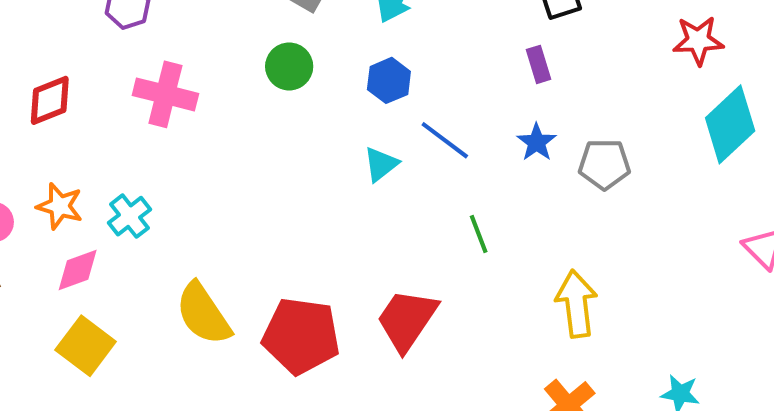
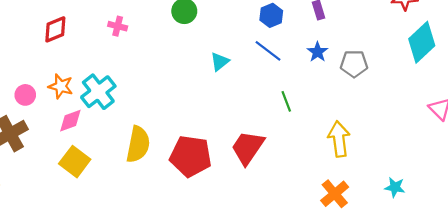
blue hexagon: (389, 80) -> (271, 15), moved
pink cross: (165, 94) -> (118, 26), size x0.6
cyan triangle: (381, 164) -> (220, 62), moved
cyan cross: (130, 216) -> (98, 92), size x1.5
yellow semicircle: (203, 314) -> (138, 144), turned -135

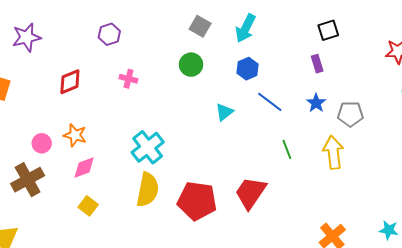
blue hexagon: (271, 15) -> (248, 69), moved
cyan cross: (98, 92) -> (148, 147), moved
yellow arrow: (339, 139) -> (333, 152), moved
yellow square: (75, 162) -> (88, 206), size x0.7

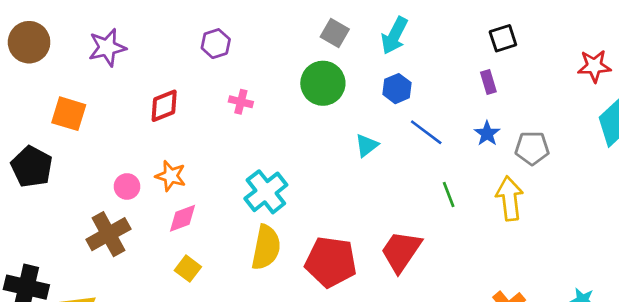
green circle: (191, 65) -> (323, 83), size x1.4

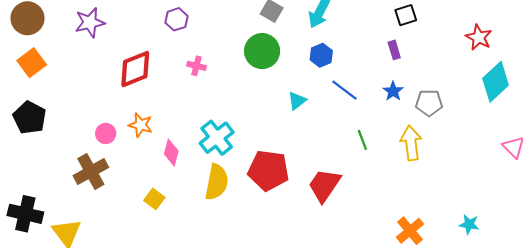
red star: (594, 66) -> (479, 37), turned 30
red diamond: (164, 106) -> (135, 69), size x1.4
orange square: (69, 114) -> (32, 63), moved, turned 36
pink diamond: (183, 218) -> (171, 152), moved, turned -55
red pentagon: (331, 262) -> (268, 170), moved

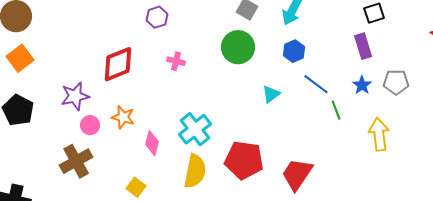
purple star: (90, 23) -> (75, 96), moved
purple rectangle: (394, 50) -> (363, 46), size x1.4
gray pentagon: (429, 103) -> (396, 82), moved
green line: (362, 140) -> (336, 110), moved

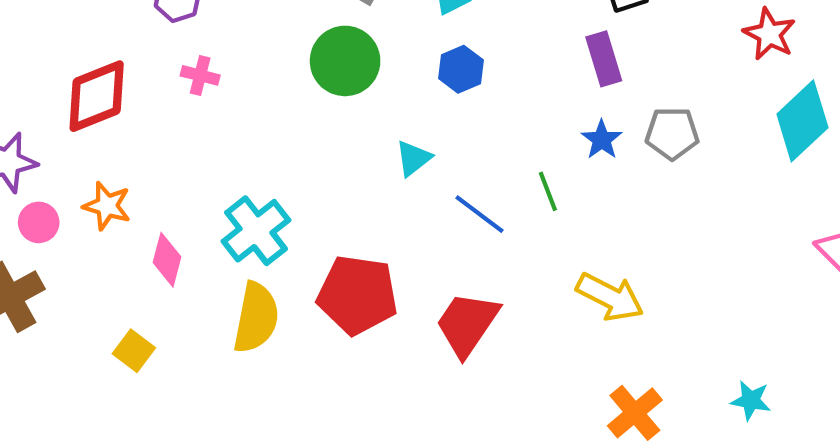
pink cross: (176, 61) -> (200, 75), moved
blue line: (316, 84) -> (480, 214), moved
yellow arrow: (379, 134) -> (610, 297), moved, turned 124

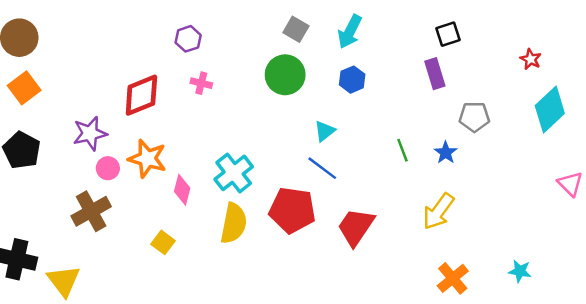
red star: (769, 34) -> (531, 59), size x0.7
blue star: (602, 140) -> (446, 153), moved
orange star: (107, 206) -> (147, 159), size x1.4
blue line: (480, 214) -> (322, 168), moved
yellow arrow: (610, 297) -> (438, 211), turned 99

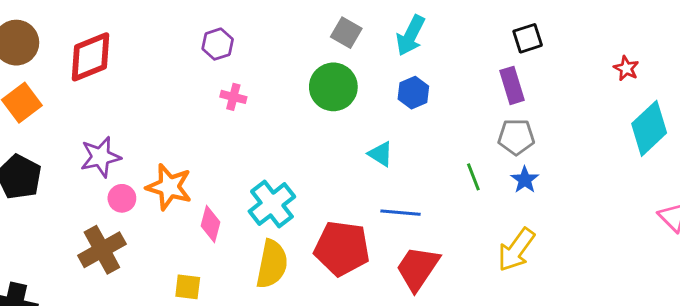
red diamond: (141, 95) -> (90, 57), moved
gray pentagon: (474, 117) -> (516, 137), moved
cyan triangle: (325, 131) -> (380, 154), turned -50
blue line: (322, 168) -> (400, 213), moved, turned -32
yellow square: (163, 242) -> (188, 287), turned -30

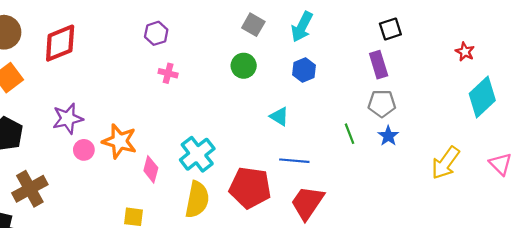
green circle: (333, 87) -> (244, 66), size x0.7
brown cross: (102, 250) -> (30, 189), moved
yellow arrow: (516, 250) -> (445, 163), moved

